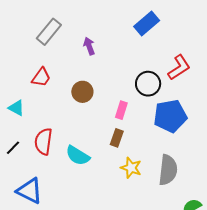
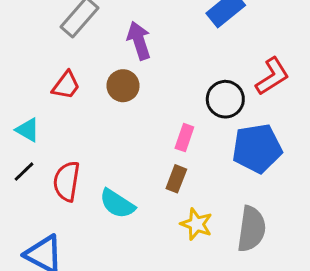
purple arrow: (89, 46) -> (139, 41), size x1.4
brown circle: (82, 92) -> (123, 86), moved
black line: (13, 148) -> (24, 172), moved

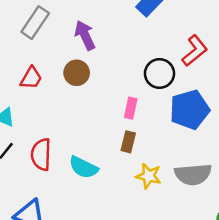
gray semicircle: (251, 229) -> (193, 174), turned 84

